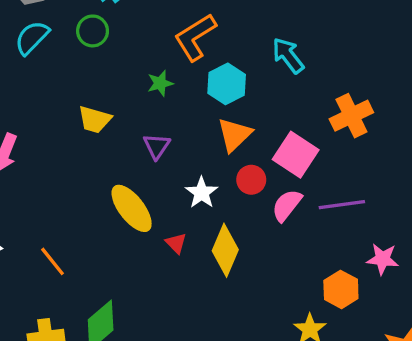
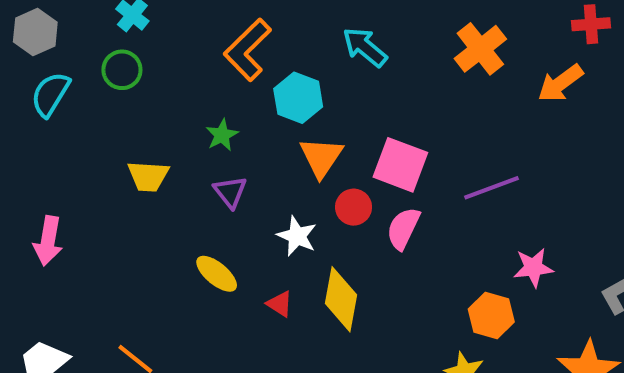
green star: (160, 83) -> (222, 135), moved
orange cross: (351, 116) -> (480, 49), moved
purple line: (342, 205) -> (492, 188), moved
yellow ellipse: (132, 208) -> (217, 274), size x0.7

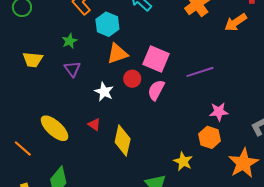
orange triangle: (321, 157) -> (117, 54), turned 35
yellow ellipse: (217, 274) -> (55, 128), moved, size x1.4
yellow diamond: (341, 299) -> (123, 141), moved
orange hexagon: (491, 316) -> (210, 137), moved

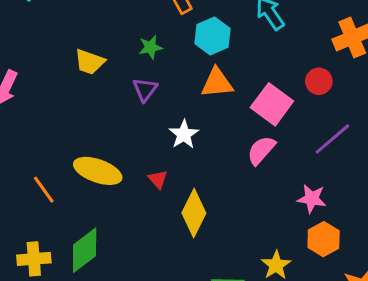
purple line: (200, 72) -> (332, 139), turned -36
red circle: (132, 79) -> (319, 81), moved
pink star: (219, 112) -> (312, 199), moved
yellow ellipse: (55, 128) -> (98, 171), turned -36

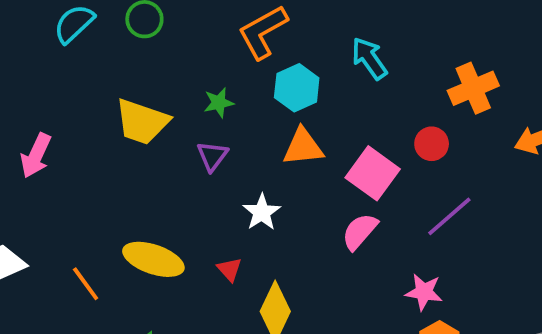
yellow trapezoid: (90, 62) -> (142, 122), size x1.4

